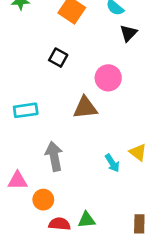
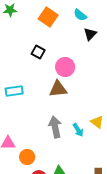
pink circle: (108, 78) -> (65, 67), moved
gray arrow: (54, 156) -> (55, 127), moved

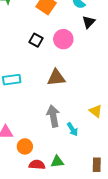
pink circle: (65, 67) -> (63, 39), moved
cyan arrow: (78, 130) -> (72, 129), moved

